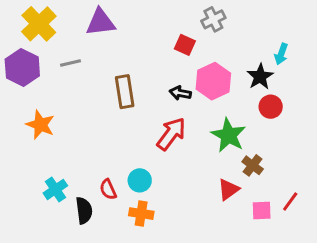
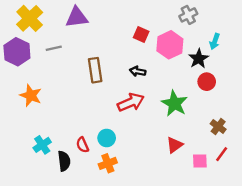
gray cross: (213, 19) -> (188, 15), moved
pink hexagon: (213, 81) -> (170, 45), moved
red arrow: (171, 134) -> (131, 102), turned 30
brown cross: (253, 165) -> (218, 126), moved
orange cross: (141, 214) -> (108, 163), turned -30

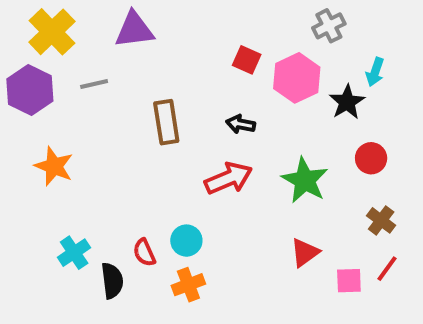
red circle: (207, 82) -> (371, 158), moved

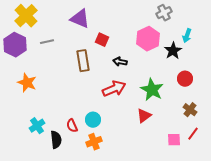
purple triangle: (134, 30) -> (80, 19), moved, turned 30
red square: (247, 60) -> (102, 40), moved
red triangle: (305, 253) -> (144, 116), moved

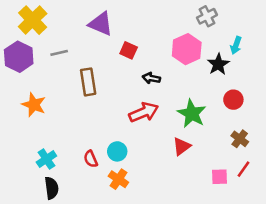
brown rectangle: (83, 61) -> (88, 82), moved
black semicircle: (56, 140) -> (52, 188), moved
orange cross: (94, 142) -> (118, 179), turned -35

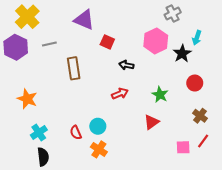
orange star: (34, 105) -> (27, 99), moved
red arrow: (144, 112) -> (120, 94), size x0.7
green star: (192, 114) -> (160, 95), size x0.7

